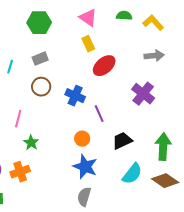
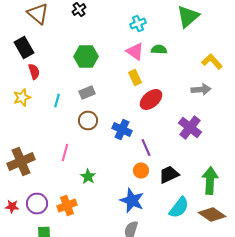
green semicircle: (124, 16) -> (159, 50), moved
yellow L-shape: (153, 23) -> (212, 62), moved
orange circle: (82, 139) -> (141, 170), moved
green star: (31, 143) -> (88, 176), moved

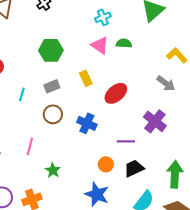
yellow rectangle: (135, 78) -> (86, 78), moved
gray arrow: (201, 90) -> (166, 83), turned 42
purple line: (146, 148) -> (126, 141), moved, turned -66

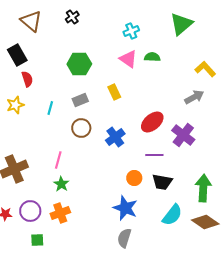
gray arrow: (166, 83) -> (194, 97), turned -66
red ellipse: (116, 93) -> (152, 122), moved
blue cross: (87, 123) -> (115, 137), turned 30
black trapezoid: (134, 168) -> (162, 182), turned -145
green star: (53, 170) -> (61, 184), moved

